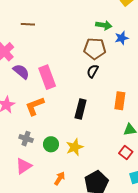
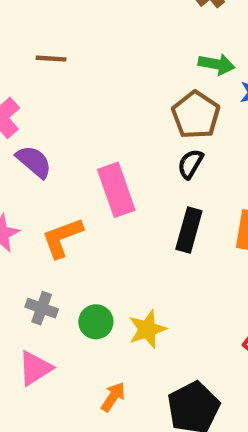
brown pentagon: (95, 49) -> (196, 115), turned 30
pink rectangle: (47, 77) -> (116, 190), moved
black rectangle: (81, 109) -> (189, 230), moved

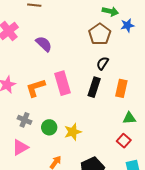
purple semicircle: (34, 162) -> (44, 44), moved
black semicircle: (190, 164) -> (103, 63), moved
pink rectangle: (116, 190) -> (62, 83), moved

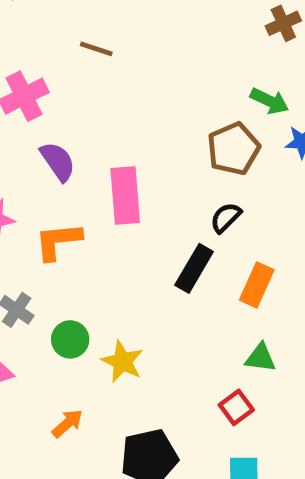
purple semicircle: (44, 44) -> (58, 161), moved
pink rectangle: (62, 83) -> (125, 195), moved
yellow star: (73, 132) -> (122, 362), turned 30

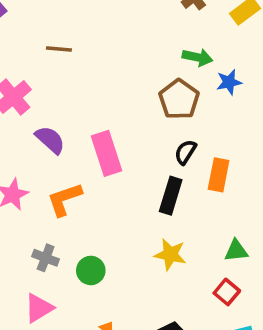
orange rectangle: (257, 285) -> (219, 175), moved
yellow star: (122, 362) -> (170, 254), moved

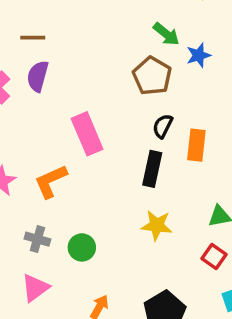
green arrow: (197, 57) -> (166, 34), turned 32
purple semicircle: (50, 140) -> (38, 76), moved, turned -112

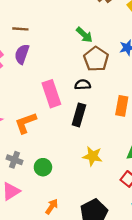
green arrow: (166, 34) -> (84, 35), moved
black semicircle: (163, 126) -> (83, 85), moved, turned 56
black rectangle: (152, 169) -> (79, 115), moved

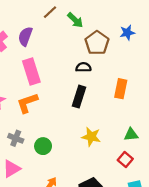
brown line: (20, 29) -> (50, 12), moved, turned -48
green arrow: (84, 35) -> (75, 20), moved
pink rectangle: (51, 94) -> (31, 71), moved

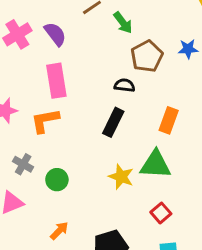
purple semicircle: (25, 36) -> (55, 34), turned 114
green triangle: (131, 135) -> (155, 165), moved, size x1.6

